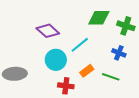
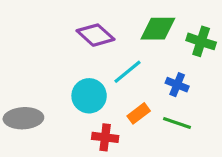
purple diamond: (48, 31) -> (95, 35), moved
blue cross: (119, 53) -> (177, 85), moved

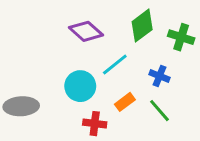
green diamond: (158, 29) -> (142, 26), turned -36
green line: (177, 123) -> (159, 111), turned 30

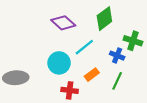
green cross: (181, 37) -> (133, 41), moved
green line: (159, 111) -> (117, 81), turned 66

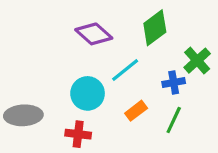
green cross: (133, 41) -> (197, 61), turned 30
blue cross: (117, 56) -> (174, 82), turned -32
red cross: (70, 90) -> (78, 134), moved

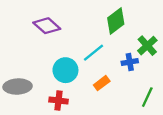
purple diamond: (94, 34) -> (47, 26), moved
green line: (174, 120) -> (147, 97), moved

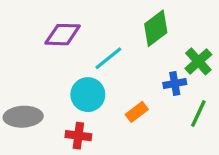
purple diamond: (47, 26) -> (63, 35), turned -40
cyan line: (94, 53) -> (108, 58), moved
green line: (147, 97) -> (198, 114), moved

